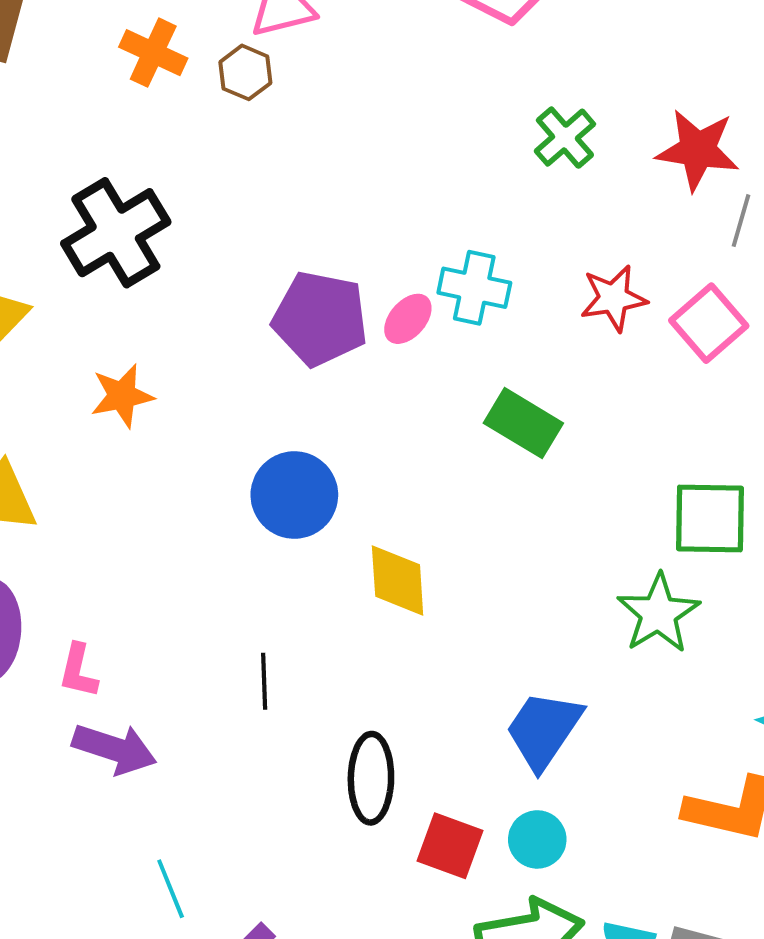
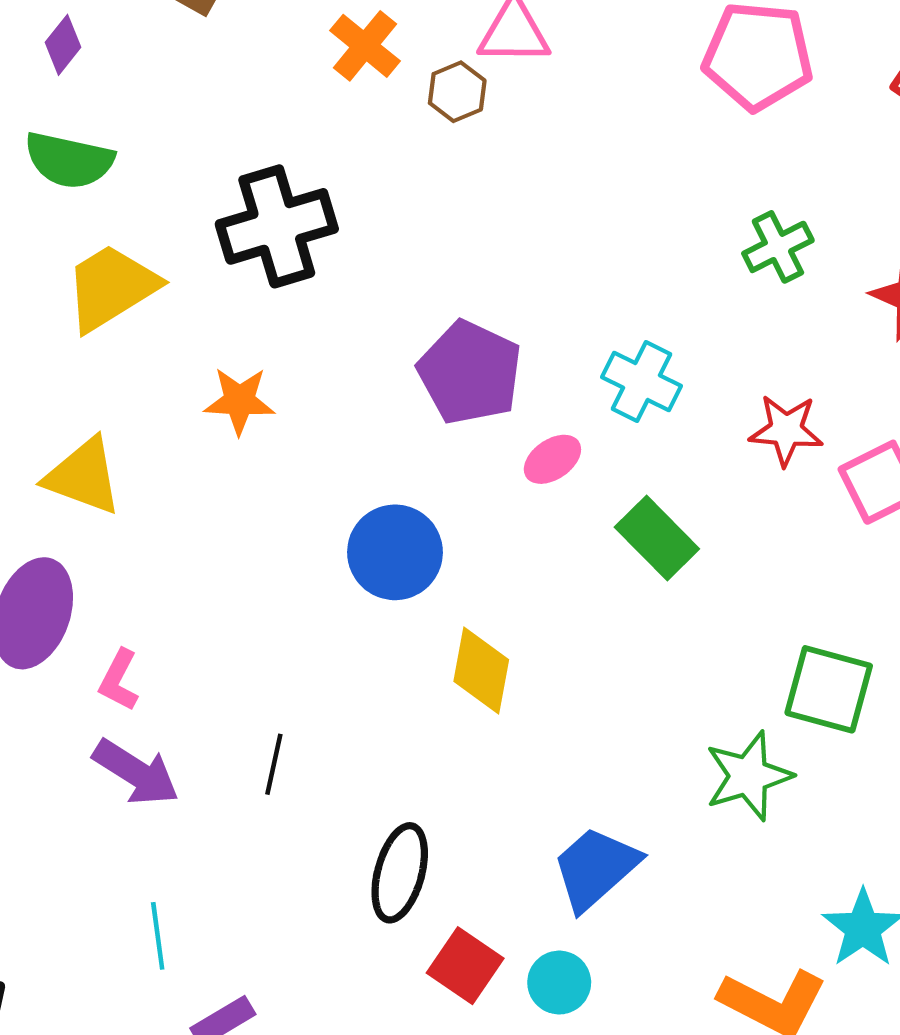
pink ellipse: (408, 319) -> (552, 459), moved
black line: (264, 681) -> (274, 764), moved

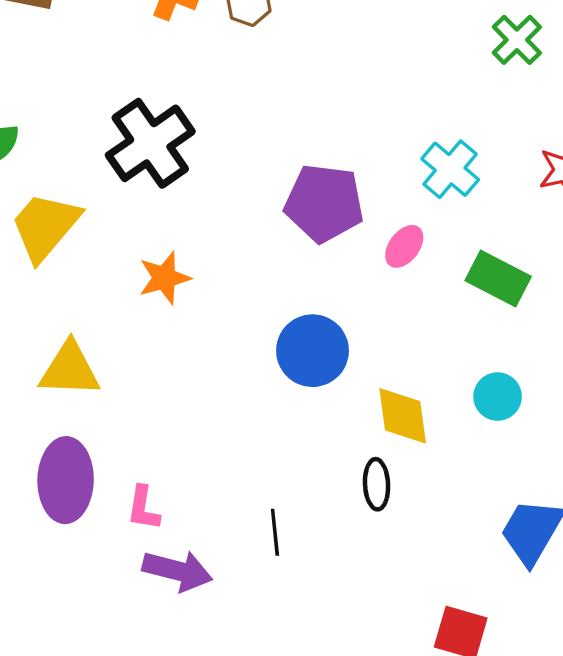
cyan cross: (641, 382) -> (450, 169), turned 32
black ellipse: (400, 873) -> (377, 484), moved, size x0.7
cyan circle: (559, 983) -> (498, 397), moved

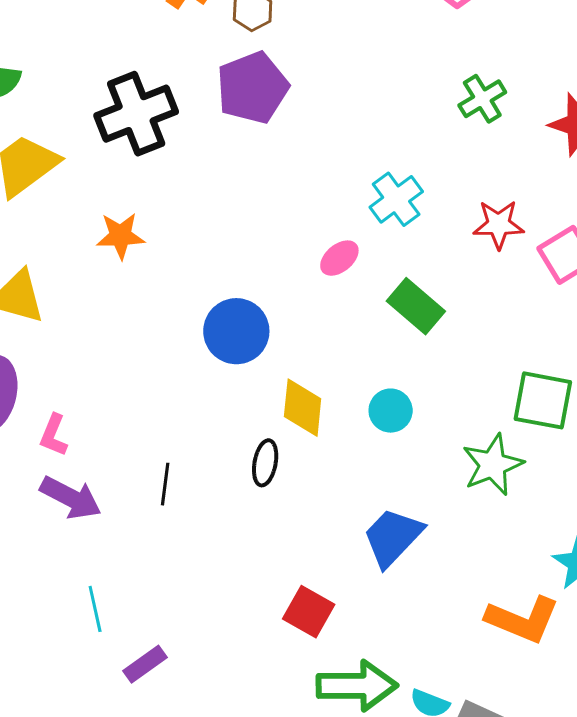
purple pentagon: (324, 203) -> (252, 88), moved, turned 30

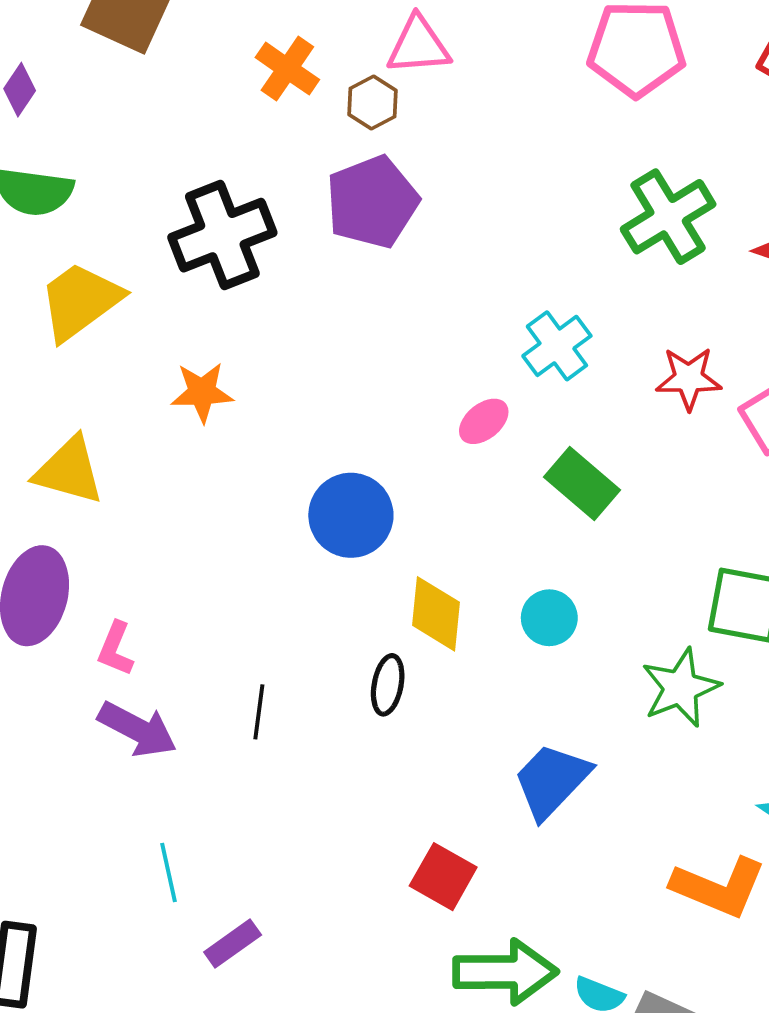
green cross: (482, 99) -> (668, 217), size x1.5

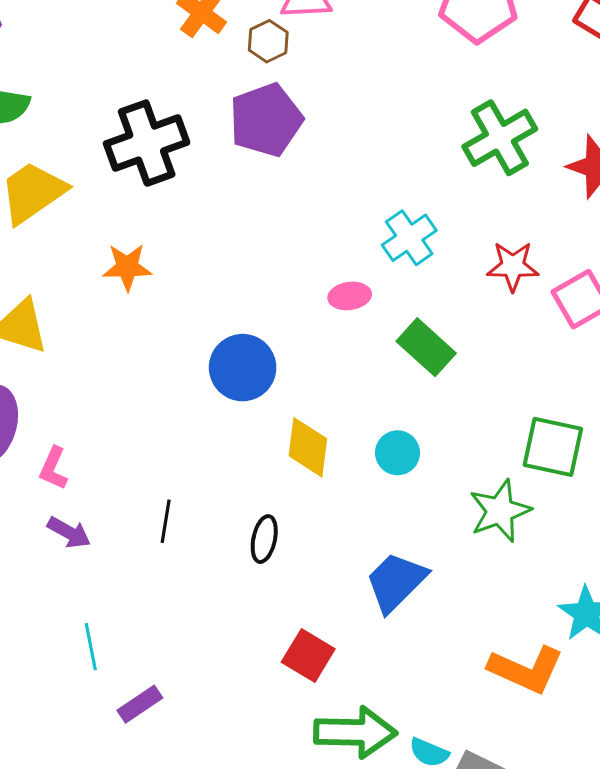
pink ellipse: (484, 421) -> (350, 296), turned 30
black ellipse: (388, 685) -> (264, 539), moved
purple arrow: (137, 729) -> (69, 533), size x0.7

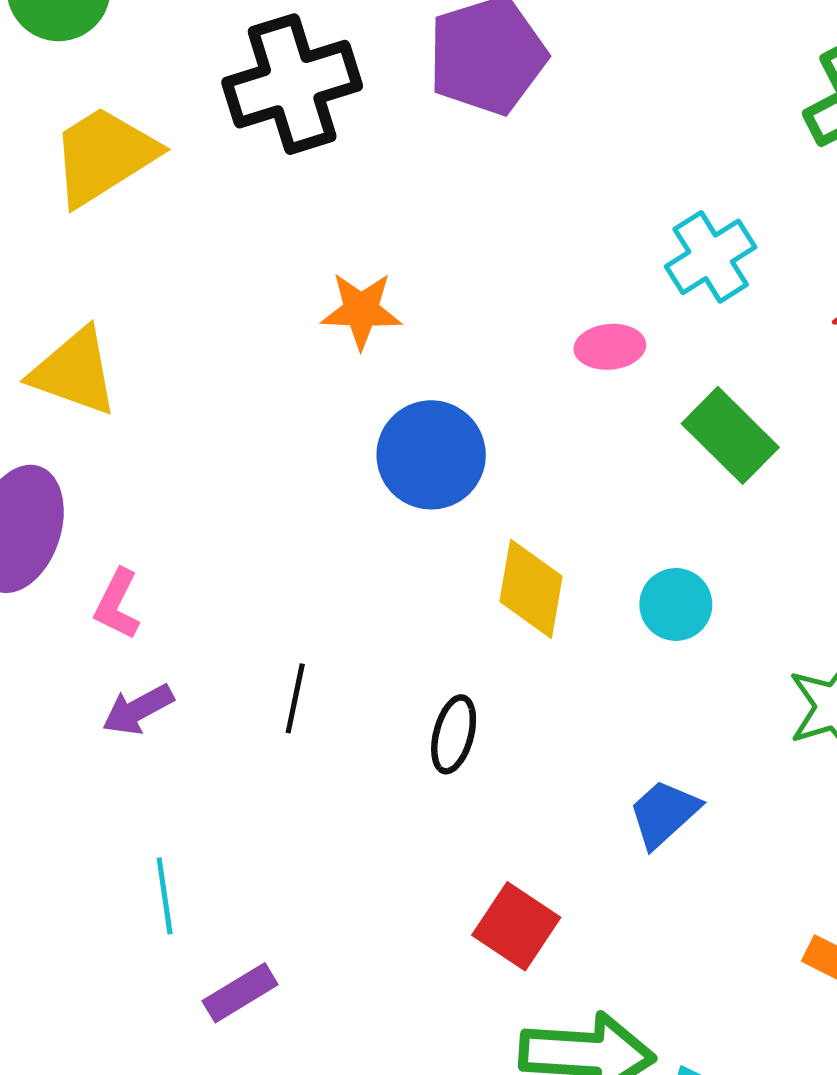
orange star: (127, 267) -> (361, 310), moved
purple arrow: (69, 533) -> (138, 709), turned 120
blue trapezoid: (396, 582) -> (664, 813), size x0.7

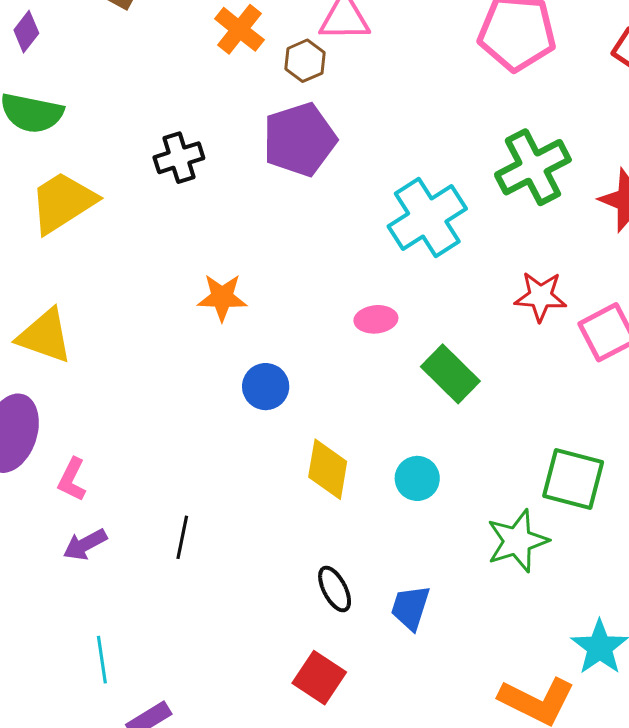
black cross: (292, 84) -> (179, 158), size x0.6
cyan cross: (711, 257) -> (427, 218), moved, size x1.4
blue circle: (431, 455) -> (266, 387), size x0.7
black ellipse: (454, 734) -> (335, 589), moved, turned -42
blue trapezoid: (664, 813) -> (410, 608), turned -30

